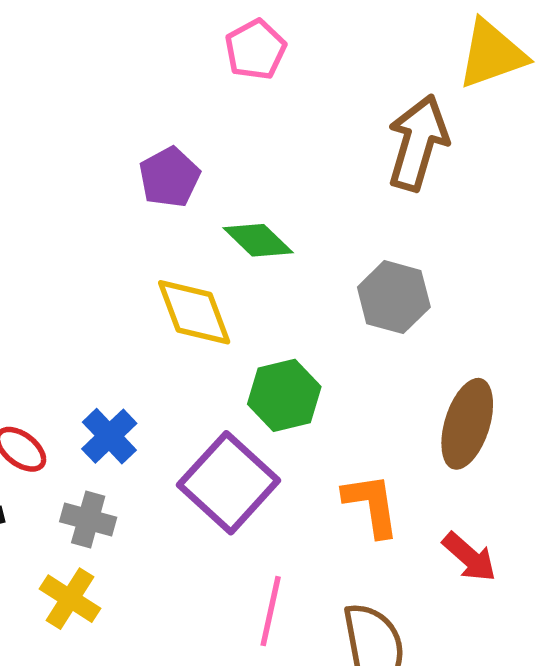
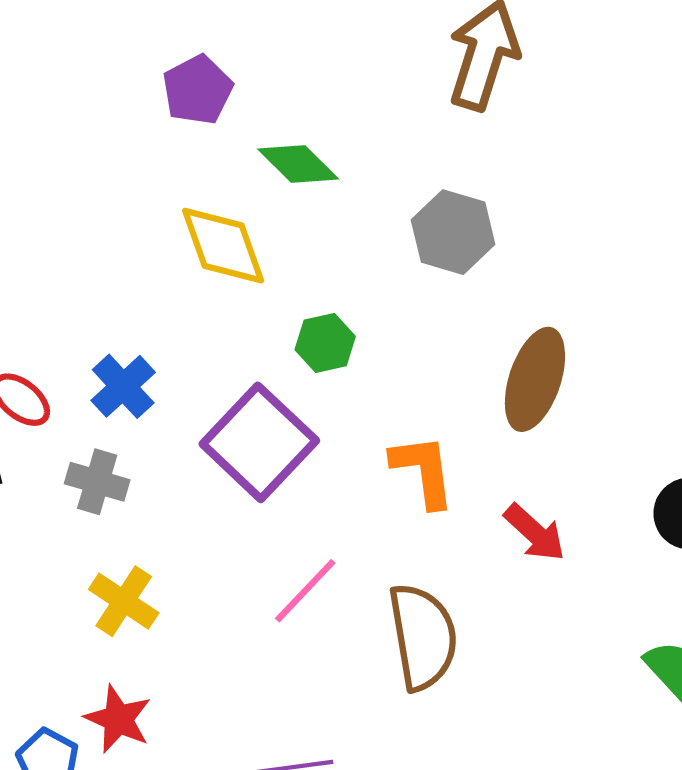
green hexagon: (284, 395) -> (325, 343), size x0.7
yellow cross: (70, 599) -> (124, 601), moved
pink line: (271, 611) -> (305, 591), turned 30

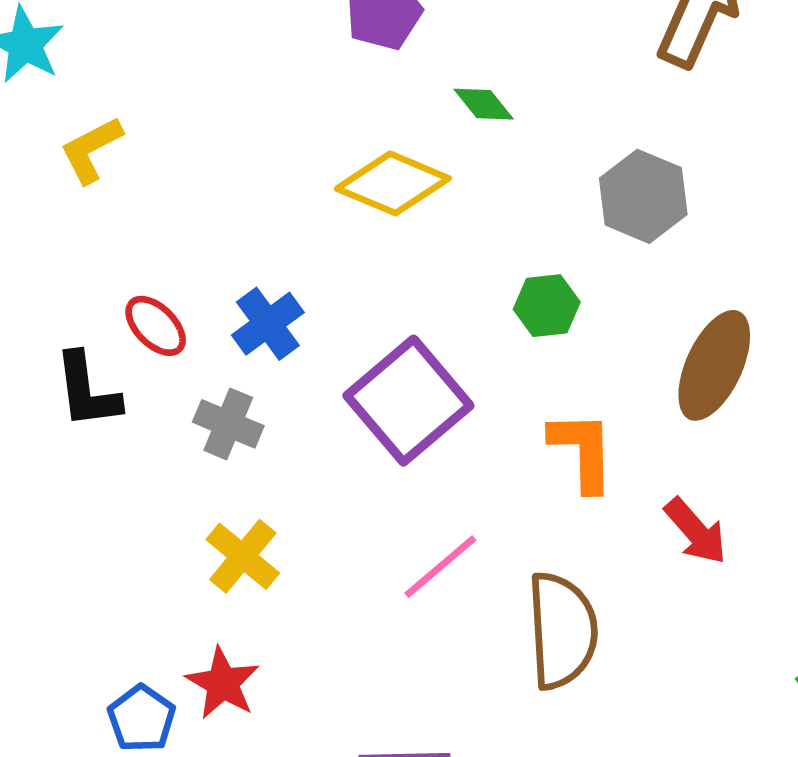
green diamond: (298, 164) -> (484, 104), size x0.7
yellow diamond: (223, 246) -> (393, 183), turned -54
green hexagon: (325, 343) -> (547, 306), moved

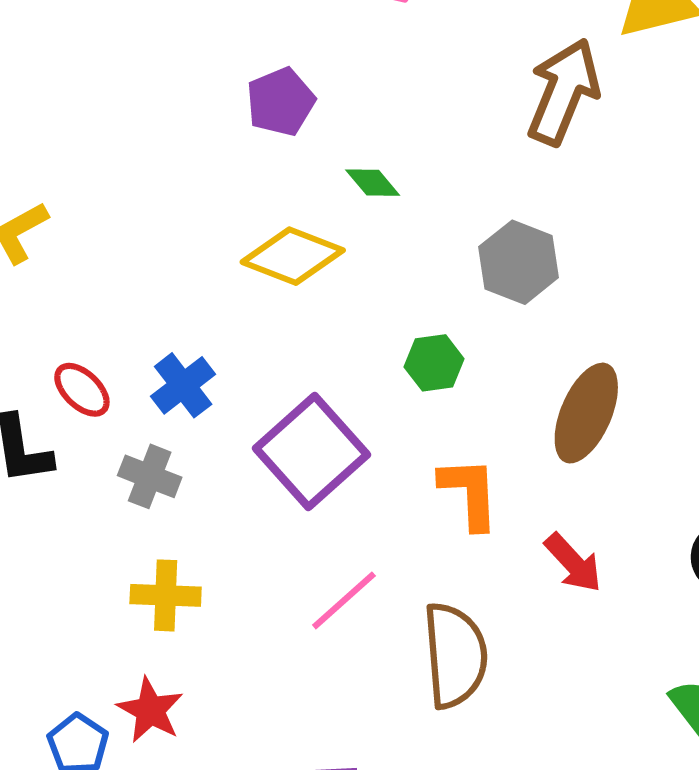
yellow cross: (243, 556) -> (166, 595), turned -36

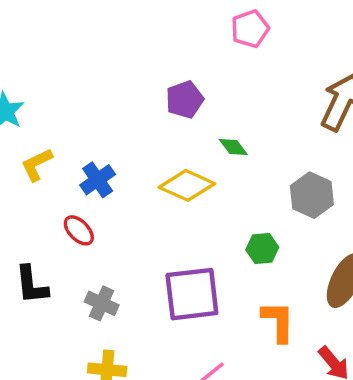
blue cross: (183, 385) -> (98, 180), moved
red ellipse: (82, 390) -> (79, 230), moved
purple square: (311, 451) -> (192, 294), turned 32

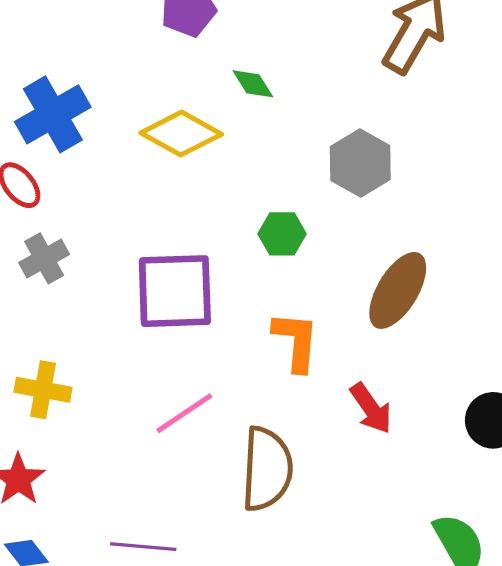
blue cross: (98, 180) -> (53, 114), size x1.4
gray cross: (102, 303) -> (44, 258), moved, turned 32

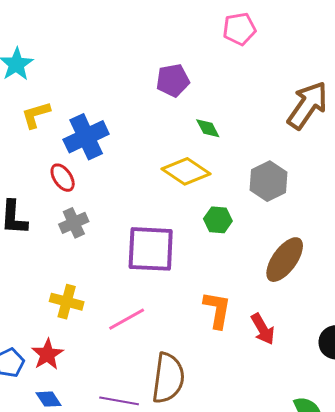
yellow diamond: (181, 134) -> (186, 171), moved
orange L-shape: (296, 341) -> (217, 310), moved
pink line: (184, 413) -> (127, 319), moved
brown semicircle: (267, 469) -> (168, 378), moved

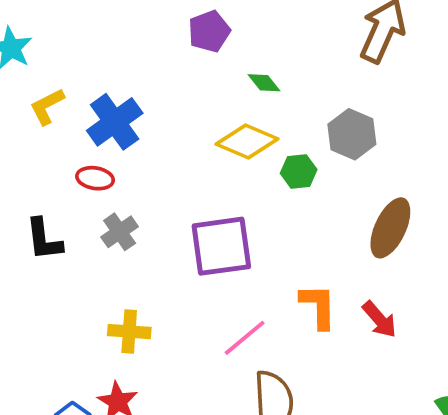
red ellipse: (63, 178) -> (95, 178), turned -36
green hexagon: (218, 220) -> (299, 171), moved
pink line: (127, 319) -> (245, 338), moved

